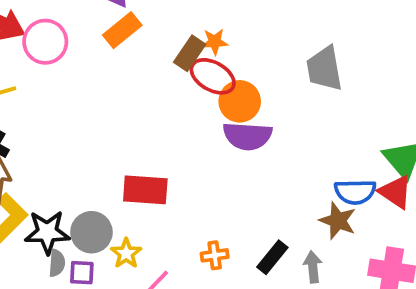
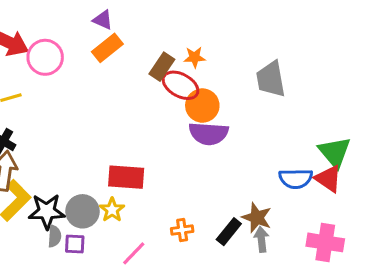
orange star: (215, 42) -> (195, 57), moved
brown star: (338, 221) -> (257, 218), moved
yellow star: (126, 253) -> (112, 210), moved

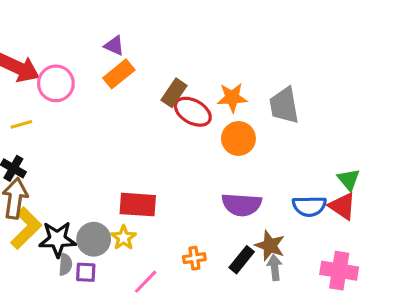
orange star: (195, 57) -> (232, 98), moved, size x1.4
orange circle: (202, 106) -> (238, 138), moved
purple semicircle: (209, 134) -> (242, 205), moved
green triangle: (335, 152) -> (349, 179), size x0.7

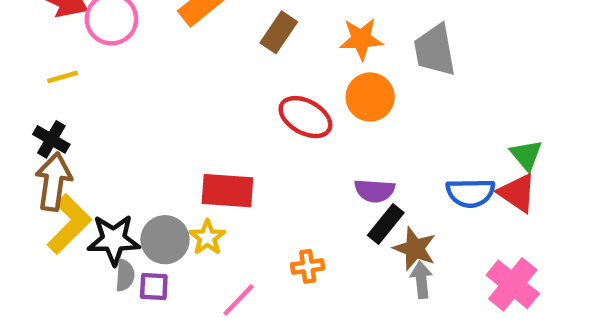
red ellipse: (193, 112) -> (305, 117), moved
purple semicircle: (242, 205) -> (375, 191), size x0.7
black rectangle: (242, 260) -> (386, 224), moved
pink cross: (339, 271) -> (513, 284), turned 30

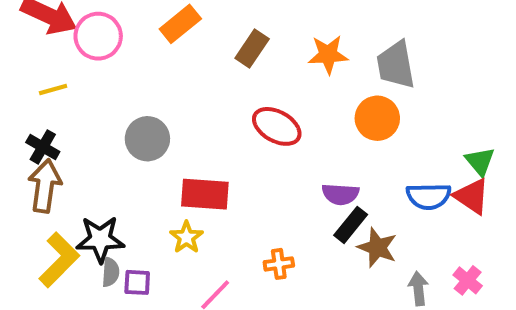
orange circle: (370, 97) -> (377, 118), moved
yellow L-shape: (69, 224) -> (59, 260), moved
gray circle: (165, 240) -> (147, 139), moved
gray arrow: (421, 280) -> (418, 289), moved
pink cross: (513, 284) -> (468, 280), size x0.6

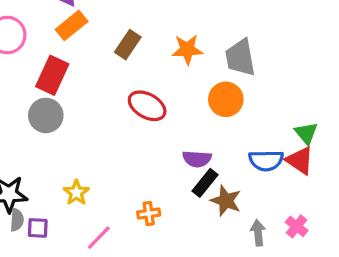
red rectangle: (205, 194) -> (52, 75), moved, turned -69

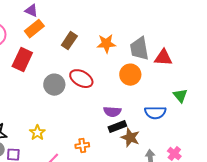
gray circle: (46, 115) -> (54, 85), moved
red triangle: (300, 160) -> (163, 58), moved, turned -30
black rectangle: (205, 183) -> (117, 127), turned 30

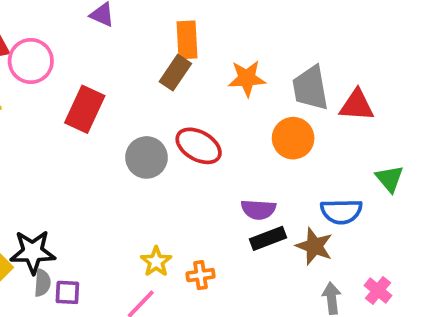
orange rectangle: (34, 29) -> (187, 40), moved, turned -54
yellow star: (37, 133) -> (156, 262), moved
brown star: (130, 138) -> (314, 246), moved

